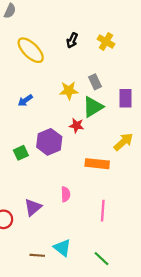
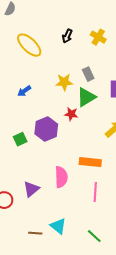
orange rectangle: (97, 164) -> (90, 162), moved
pink semicircle: (66, 194) -> (61, 177), size x1.5

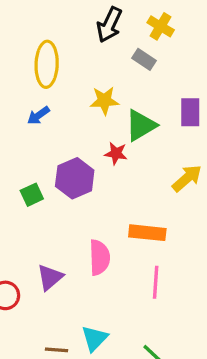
black arrow: (67, 36) -> (109, 25), size x1.5
yellow ellipse: (29, 45) -> (47, 64), moved, turned 48
gray rectangle: (88, 74) -> (144, 59), moved, turned -32
cyan triangle: (58, 226) -> (95, 338), turned 36

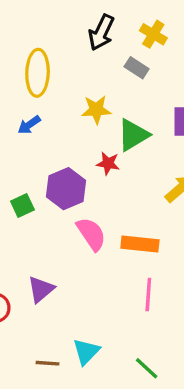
pink semicircle: (99, 257) -> (91, 234), moved, turned -32

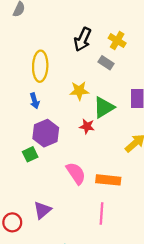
blue arrow: (29, 125) -> (35, 101), turned -72
purple hexagon: (66, 189) -> (46, 133), moved
pink line: (148, 294) -> (102, 213), moved

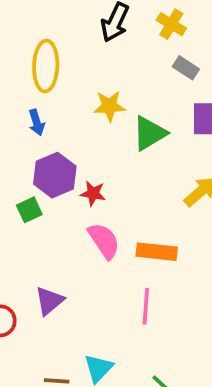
gray rectangle: (106, 63) -> (186, 68), moved
red star: (87, 126) -> (93, 193), moved

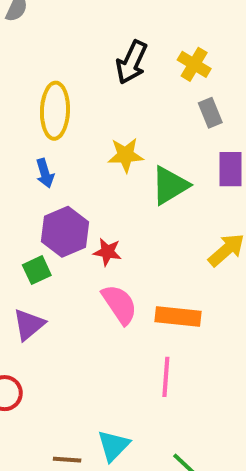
gray rectangle: (186, 68) -> (210, 113), turned 35
purple triangle: (49, 301) -> (29, 325), moved

